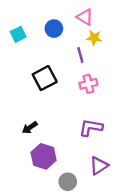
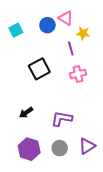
pink triangle: (85, 17) -> (66, 18), moved
purple L-shape: (91, 128) -> (62, 119), moved
purple hexagon: (44, 156) -> (29, 149), moved
gray circle: (68, 182) -> (60, 148), moved

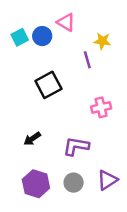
pink triangle: (66, 18) -> (66, 22), moved
blue circle: (47, 25) -> (42, 36), moved
pink cross: (78, 74) -> (101, 107), moved

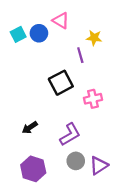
black square: (48, 85) -> (61, 83), moved
purple L-shape: (76, 146) -> (70, 134), turned 140
gray circle: (74, 183) -> (76, 161), moved

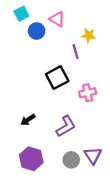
cyan square: (18, 34) -> (21, 14), moved
gray circle: (76, 161) -> (71, 160), moved
purple triangle: (99, 166) -> (93, 156), turned -30

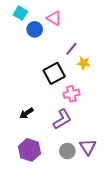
cyan square: (21, 14) -> (20, 13), turned -32
yellow star: (89, 35) -> (84, 63), moved
purple line: (76, 52) -> (71, 49), turned 56
pink cross: (87, 93) -> (71, 94), moved

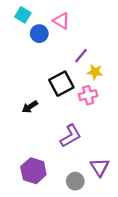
pink cross: (71, 94) -> (88, 95), moved
black arrow: (26, 113) -> (30, 107), moved
gray circle: (67, 151) -> (75, 181), moved

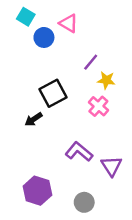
black square: (61, 84) -> (53, 93), moved
pink cross: (88, 95) -> (98, 106), turned -36
purple L-shape: (71, 136) -> (79, 152), turned -110
purple triangle: (100, 167) -> (111, 166), moved

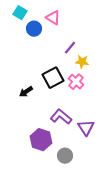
black square: (53, 93) -> (53, 78), moved
purple hexagon: (37, 191) -> (41, 140), moved

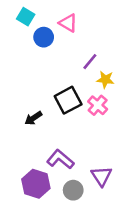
purple L-shape: (61, 117) -> (60, 159), moved
purple triangle: (86, 128) -> (102, 176), moved
purple hexagon: (41, 140) -> (36, 184), moved
gray circle: (65, 156) -> (73, 190), moved

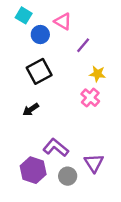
purple line: (90, 62) -> (83, 45), moved
black square: (68, 100) -> (39, 71), moved

